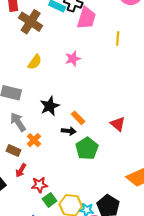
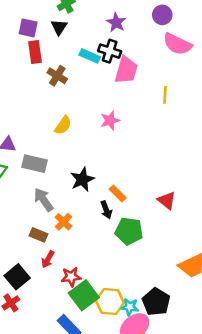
brown cross: (31, 22) -> (57, 76), size x0.7
black arrow: (69, 131) -> (106, 210), turned 64
green pentagon: (87, 148) -> (129, 231), turned -30
green square: (50, 200) -> (84, 295), size x1.6

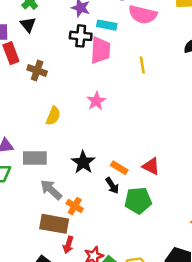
cyan rectangle: (90, 56) -> (107, 25), moved
red triangle: (167, 200) -> (151, 166), moved
brown rectangle: (38, 235) -> (54, 224), size x1.6

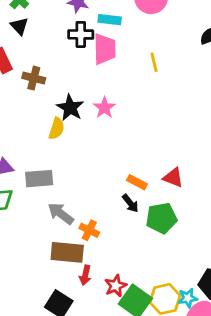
black star: (83, 162) -> (70, 108), moved

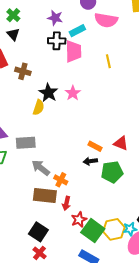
cyan rectangle: (110, 20) -> (77, 31), turned -35
black arrow: (130, 203) -> (90, 161), turned 120
red arrow: (85, 275) -> (66, 203), moved

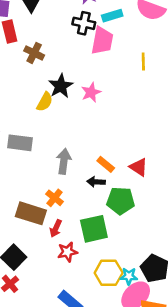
gray arrow: (41, 168) -> (64, 161), moved, turned 48
green square: (93, 231) -> (94, 229), moved, turned 30

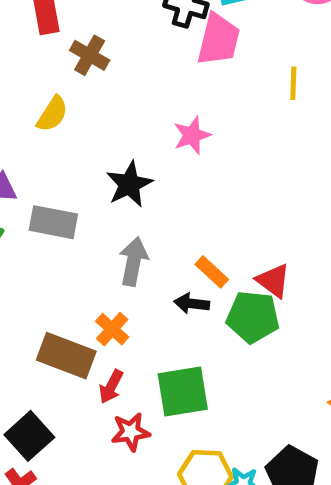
black star: (61, 86) -> (129, 184), moved
yellow semicircle: (45, 102) -> (52, 114), moved
green pentagon: (121, 201) -> (253, 317), moved

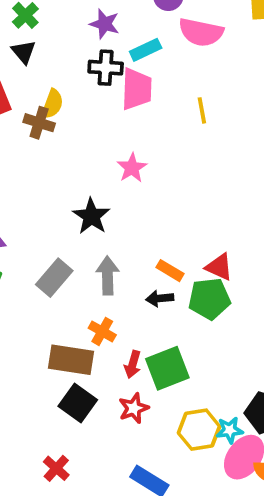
yellow semicircle: (52, 114) -> (52, 104), moved
gray rectangle: (53, 222) -> (54, 278), moved, turned -48
red arrow: (111, 387) -> (133, 364), moved
black square: (29, 436) -> (78, 403), moved

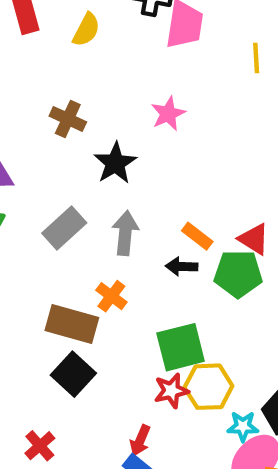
brown cross: (39, 123) -> (68, 119), moved
red arrow: (133, 364) -> (140, 440), moved
red star: (134, 408) -> (171, 391), moved
yellow hexagon: (199, 430) -> (208, 387), moved

